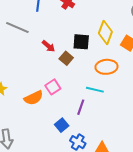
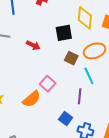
brown square: (66, 58) -> (71, 58), moved
cyan line: (95, 90) -> (89, 76), turned 66

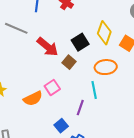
black square: (64, 33) -> (80, 42), turned -36
red arrow: (33, 45) -> (48, 47), size x1.6
brown square: (71, 58) -> (69, 62), moved

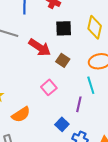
black square: (80, 42) -> (64, 28), moved, turned 36
orange semicircle: (33, 99) -> (21, 115), moved

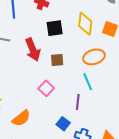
red arrow: (40, 47) -> (33, 50), turned 40
brown square: (63, 60) -> (57, 60), turned -32

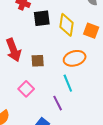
black square: (55, 28) -> (42, 18), moved
purple line: (78, 102) -> (58, 103), turned -35

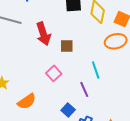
orange ellipse: (75, 58) -> (116, 41), moved

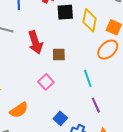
orange ellipse: (116, 41) -> (108, 50), turned -30
purple line: (84, 89) -> (96, 105), moved

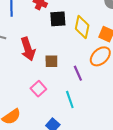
cyan line: (88, 78) -> (70, 100), moved
purple line: (96, 105) -> (78, 73), moved

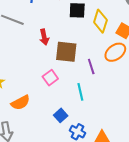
red arrow: (28, 49) -> (44, 37), size x0.7
brown square: (51, 61) -> (66, 52), size x1.6

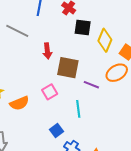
purple line: (91, 67) -> (91, 85), turned -56
orange semicircle: (20, 103) -> (19, 103), moved

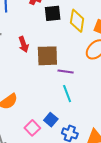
purple line: (91, 85) -> (66, 72), moved
pink square: (50, 92) -> (32, 128), moved

